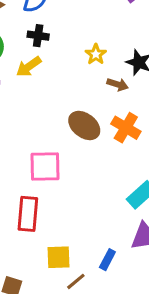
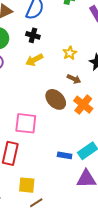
yellow arrow: (29, 67) -> (34, 60), moved
brown arrow: (118, 84) -> (74, 79), moved
blue rectangle: (107, 260) -> (65, 155), moved, turned 64

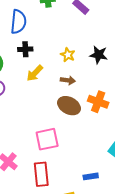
brown arrow: (74, 79) -> (68, 80), moved
blue rectangle: (65, 155) -> (91, 176), moved

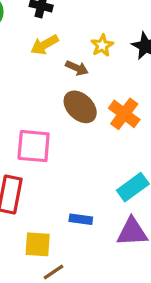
yellow star: (68, 55) -> (102, 45), moved
brown arrow: (68, 80) -> (77, 68), moved

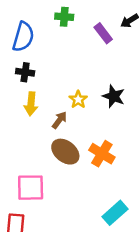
yellow arrow: (44, 45) -> (31, 104), turned -50
brown arrow: (77, 68) -> (59, 120), turned -72

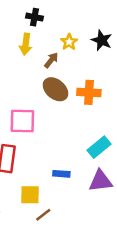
black cross: (25, 72) -> (35, 17), moved
orange cross: (102, 154) -> (89, 92), turned -30

